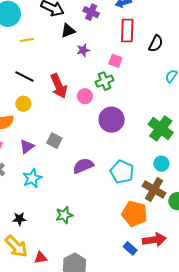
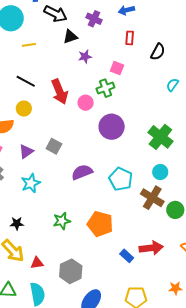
red rectangle: (127, 30) -> (130, 38), size x0.6
orange pentagon: (134, 214) -> (100, 224), moved

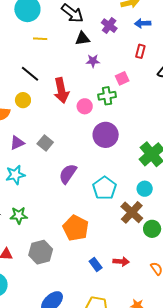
pink square: (117, 68) -> (122, 78), turned 32
purple semicircle: (82, 172) -> (68, 174), turned -45
green star: (62, 221) -> (19, 215), moved
red arrow: (151, 248) -> (121, 261), size x0.7
gray hexagon: (71, 271) -> (41, 252), moved

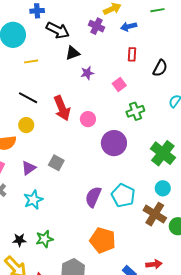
purple cross: (109, 26) -> (97, 26), moved
green cross: (107, 96) -> (135, 111), moved
purple semicircle: (68, 174) -> (93, 197), moved

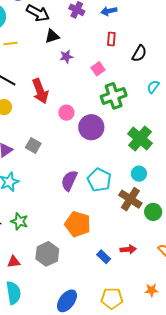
green cross: (135, 111) -> (114, 96), size x1.4
pink circle: (88, 119) -> (66, 113), moved
green star: (44, 239) -> (19, 221), turned 30

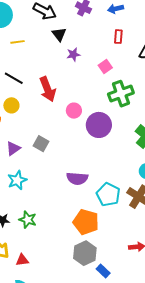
black triangle: (52, 36) -> (59, 34), turned -49
cyan pentagon: (99, 180) -> (108, 195), moved
purple semicircle: (69, 181) -> (77, 178), turned -110
gray hexagon: (47, 254) -> (85, 253), moved
blue rectangle: (104, 257) -> (103, 271), moved

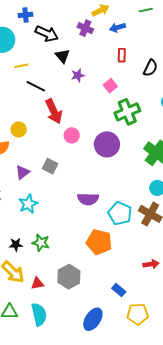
black line: (14, 78) -> (36, 86), moved
pink circle: (74, 111) -> (72, 135), moved
gray hexagon: (85, 253) -> (69, 277), moved

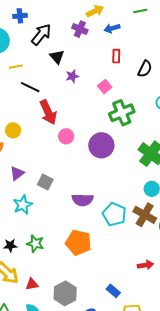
black arrow: (47, 34) -> (41, 34), turned -75
gray square: (50, 166) -> (45, 182), moved
orange pentagon: (99, 242) -> (78, 243), moved
gray hexagon: (69, 277) -> (65, 293), moved

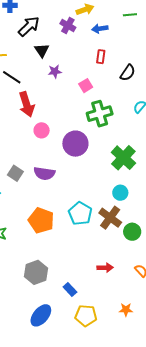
purple semicircle: (83, 200) -> (44, 173), moved
orange pentagon: (78, 243) -> (41, 220), moved
gray hexagon: (65, 293) -> (36, 272), moved

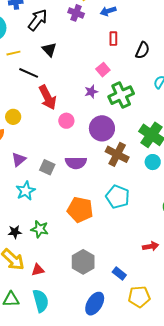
black triangle: (42, 50) -> (49, 50), moved
purple star: (55, 71) -> (91, 92), moved
cyan circle: (120, 193) -> (153, 162), moved
brown cross: (110, 218) -> (117, 154), moved

